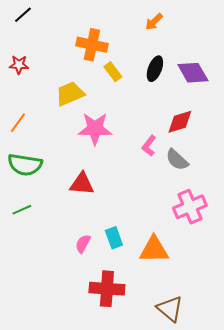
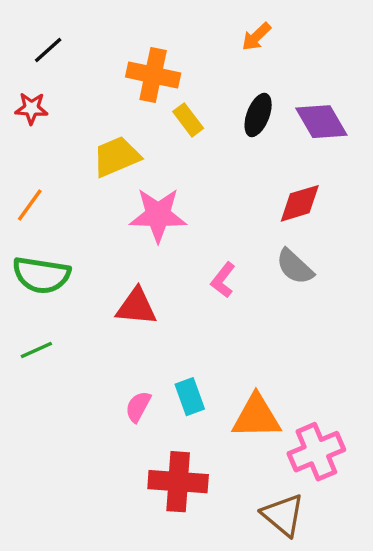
black line: (23, 15) -> (48, 50), moved
pink L-shape: (149, 146) -> (223, 280), moved
pink cross: (190, 207) -> (316, 452), moved

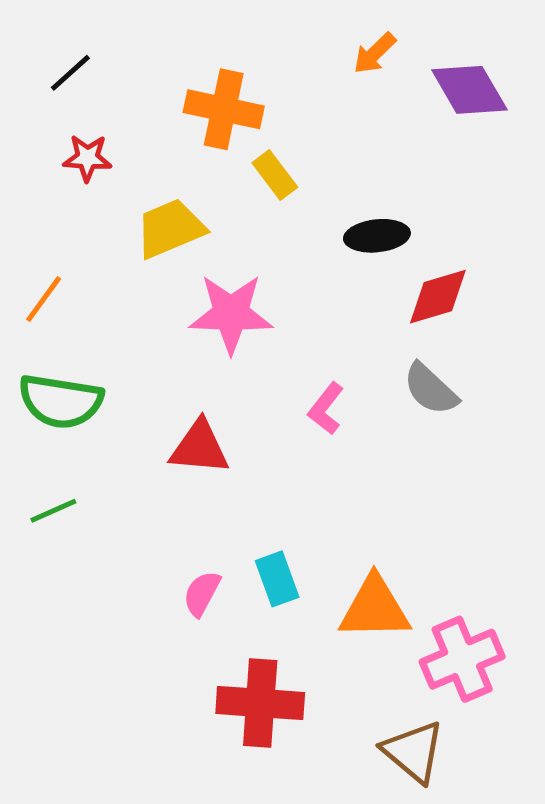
red star: (31, 108) -> (87, 158), moved
black ellipse: (258, 115) -> (377, 236), moved, turned 63
purple diamond: (321, 122) -> (469, 90), moved

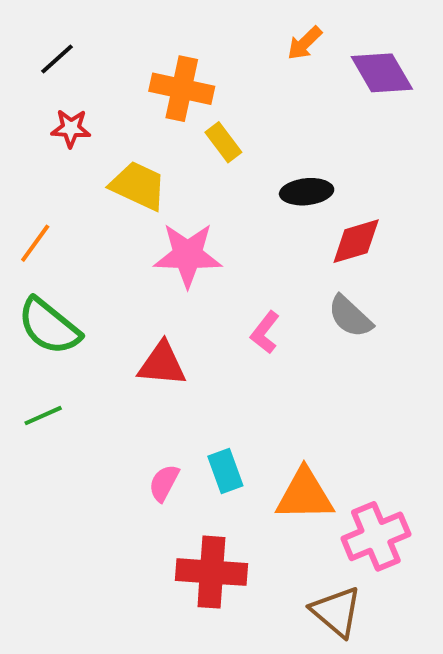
yellow trapezoid: (170, 229) -> (138, 186), turned 48
green semicircle: (61, 401) -> (49, 326), turned 30

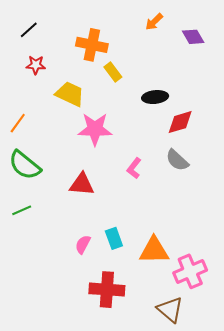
purple diamond: (382, 73) -> (193, 37), size x0.7

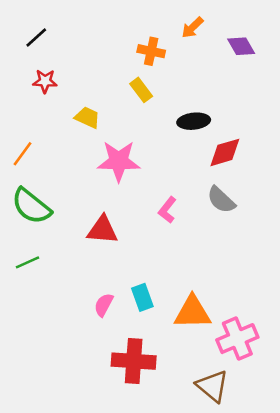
orange cross: (92, 45) -> (151, 51), moved, size x0.7
yellow trapezoid: (70, 94) -> (87, 117), size x0.7

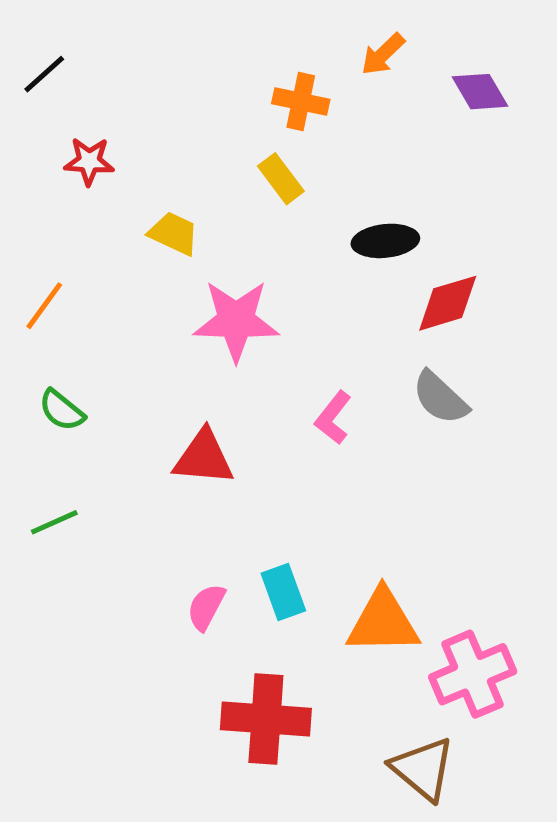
black line: (36, 37) -> (44, 74), moved
green semicircle: (31, 206) -> (62, 410), size x0.6

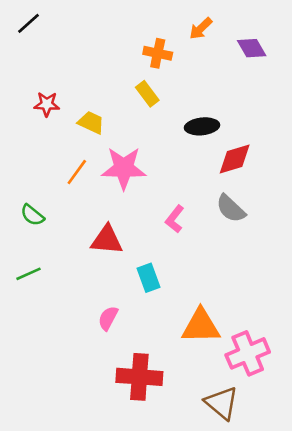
black line: (44, 74) -> (28, 23), moved
red star: (89, 161) -> (47, 104), moved
orange line: (44, 306) -> (77, 172), moved
cyan rectangle: (283, 592) -> (149, 278), moved

